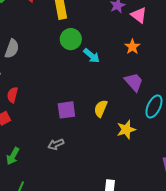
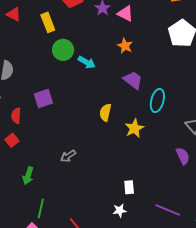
purple square: (66, 110) -> (43, 98), moved

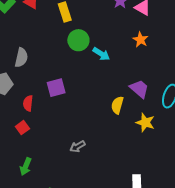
purple trapezoid: (133, 80) -> (139, 89), moved
yellow star: (134, 128) -> (145, 123), turned -30
green arrow: (28, 176) -> (26, 166), moved

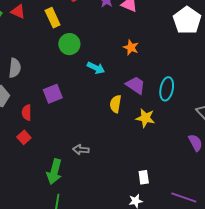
orange star: (141, 40) -> (131, 47), moved
cyan arrow: (101, 54) -> (96, 68), moved
gray arrow: (78, 146) -> (81, 150), turned 42
green arrow: (26, 166) -> (54, 172), moved, size x1.4

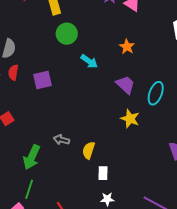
yellow semicircle: (116, 104) -> (89, 150), moved
red semicircle: (27, 113) -> (13, 72), moved
white rectangle: (144, 177) -> (103, 173), moved

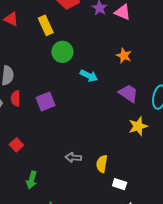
yellow star: (130, 119) -> (138, 126), turned -30
green arrow: (32, 157) -> (32, 180), moved, size x0.7
white rectangle: (103, 173) -> (120, 184), turned -64

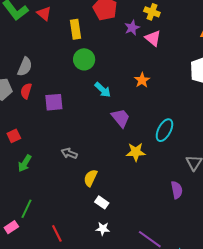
purple trapezoid: (128, 93) -> (121, 118), moved
gray arrow: (73, 158) -> (69, 153), moved
green arrow: (32, 180) -> (25, 163), moved

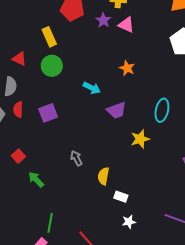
red triangle: (44, 14) -> (19, 59), moved
green circle: (84, 59) -> (52, 66), moved
purple trapezoid: (121, 118) -> (116, 110), turned 125
gray arrow: (69, 153) -> (76, 158), turned 56
green arrow: (25, 163) -> (36, 180), turned 120

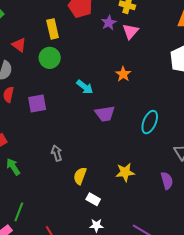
pink triangle: (126, 25) -> (131, 31), turned 36
yellow star: (140, 139) -> (125, 172), moved

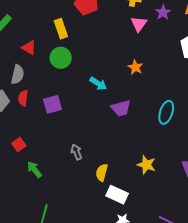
purple star: (109, 23) -> (163, 12), moved
yellow star: (125, 172) -> (146, 165), turned 30
white rectangle: (93, 199) -> (117, 195), size x1.5

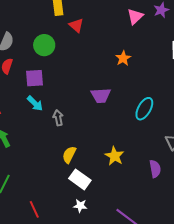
red triangle: (29, 48) -> (76, 25), moved
green circle: (61, 58) -> (44, 45), moved
cyan arrow: (98, 84) -> (35, 103), moved
gray arrow: (76, 152) -> (58, 118), moved

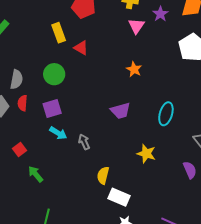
yellow star: (114, 156) -> (146, 154), moved

